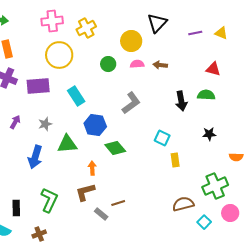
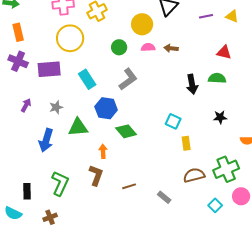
gray L-shape: (131, 103) -> (128, 79), moved
brown L-shape: (85, 192) -> (96, 175), turned 125
brown semicircle: (183, 204) -> (194, 175), moved
gray rectangle: (101, 214) -> (164, 197), moved

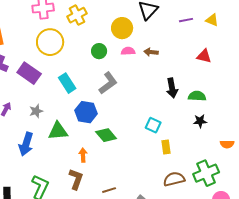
purple rectangle: (49, 69) -> (29, 73), turned 40
green semicircle: (217, 78) -> (197, 96), moved

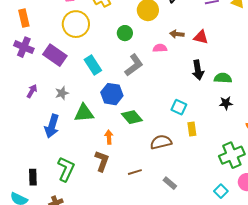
pink semicircle: (128, 51) -> (160, 48), moved
red triangle: (204, 56) -> (201, 37), moved
brown semicircle: (174, 179) -> (161, 142), moved

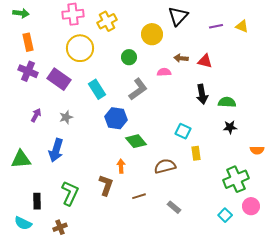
green triangle: (84, 113) -> (21, 159), moved
orange arrow: (109, 137) -> (121, 166), moved

